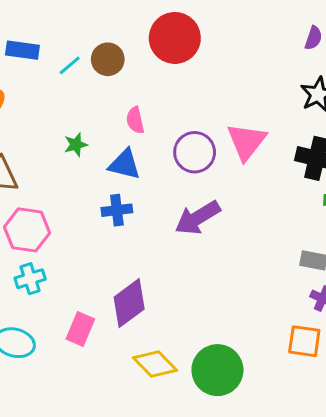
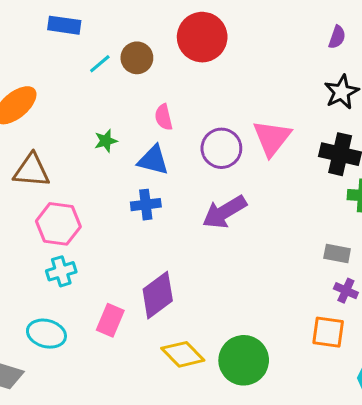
blue rectangle: (22, 50) -> (64, 25), moved

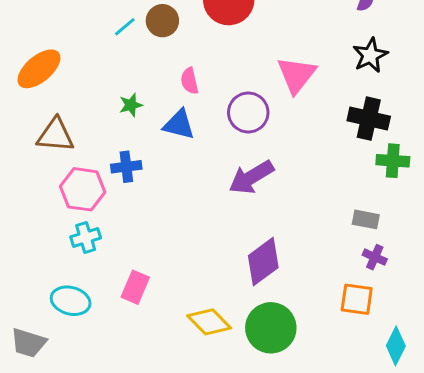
pink triangle: (272, 138) -> (296, 75), moved
blue cross: (146, 205) -> (126, 167), moved
purple diamond: (158, 295) -> (263, 262), moved

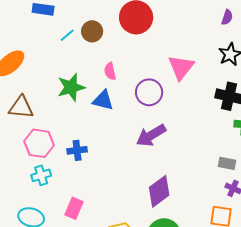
green star: (131, 105) -> (71, 87), size x1.8
blue cross: (126, 167) -> (77, 150), moved

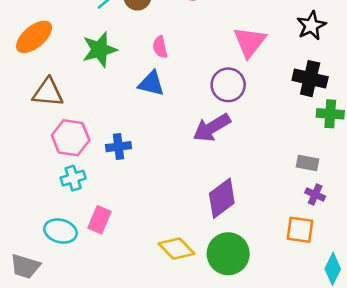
green star: (71, 87) -> (100, 50), moved
purple circle: (149, 92) -> (228, 85), moved
pink rectangle: (74, 208) -> (100, 220), moved

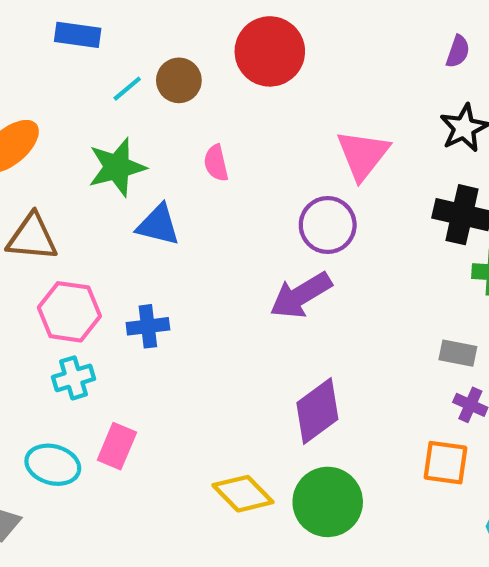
blue triangle: (151, 84) -> (158, 225), moved

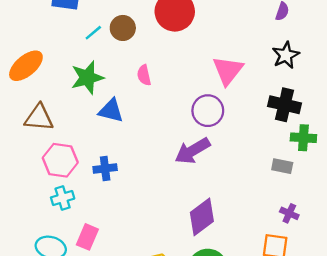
gray rectangle: (458, 353) -> (282, 166), moved

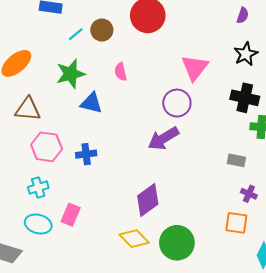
gray rectangle: (282, 166) -> (236, 160), moved
cyan cross: (63, 198) -> (38, 188), moved
purple diamond: (202, 217) -> (148, 200), moved

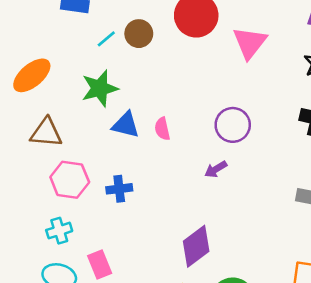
pink triangle: (195, 68) -> (250, 43), moved
pink semicircle: (121, 72) -> (162, 129), moved
purple arrow: (163, 138) -> (216, 169), size x0.6
pink rectangle: (71, 215) -> (100, 264), turned -45

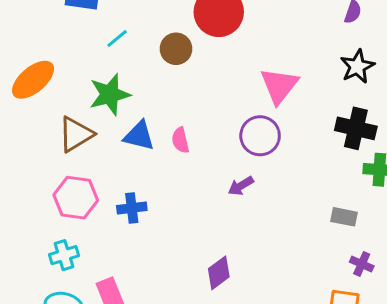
brown circle: (139, 34) -> (176, 49), moved
pink triangle: (250, 43) -> (279, 86), moved
brown triangle: (46, 133) -> (76, 134), moved, turned -36
purple diamond: (196, 246) -> (219, 273), size x0.7

